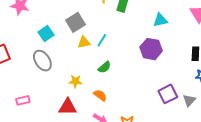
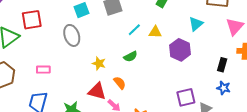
cyan triangle: (160, 20) -> (196, 24), turned -42
yellow triangle: (84, 42) -> (155, 32), moved
red triangle: (68, 107) -> (97, 91), moved

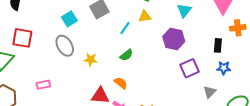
red square: (32, 20) -> (22, 38), turned 30
yellow triangle: (155, 32) -> (145, 16), moved
yellow star: (99, 63) -> (91, 60), moved
purple square: (186, 97) -> (189, 68), moved

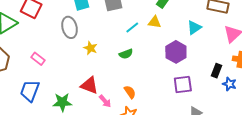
blue star: (224, 68) -> (229, 84), moved
orange semicircle: (121, 83) -> (130, 92), moved
pink rectangle: (43, 85) -> (38, 59), turned 32

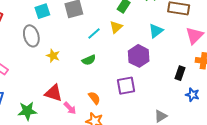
yellow triangle: (155, 22) -> (116, 27), turned -48
purple square: (183, 84) -> (126, 86), moved
blue star: (229, 84) -> (192, 95), moved

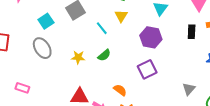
cyan line: (94, 33) -> (102, 28), turned -72
yellow star: (53, 56) -> (78, 57), moved
black rectangle: (180, 73) -> (192, 32), moved

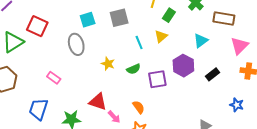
black rectangle: (192, 32) -> (212, 74), moved, turned 32
purple square: (147, 69) -> (157, 79), moved
pink rectangle: (22, 88) -> (54, 78), moved

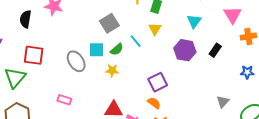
cyan square: (88, 20) -> (97, 50), moved, turned 35
green semicircle: (133, 69) -> (117, 49), moved
purple square: (157, 79) -> (158, 82), moved

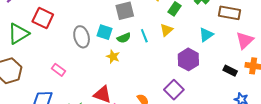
black rectangle: (215, 50) -> (230, 71), moved, turned 64
purple square: (158, 82) -> (174, 90), moved, turned -36

